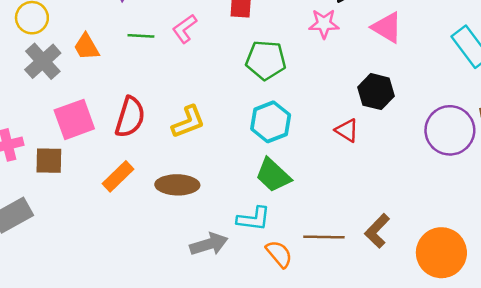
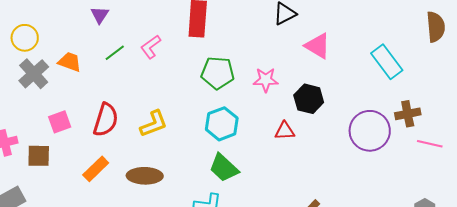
pink star: (324, 24) -> (266, 80), moved
green line: (141, 36) -> (115, 53), turned -40
orange trapezoid: (86, 47) -> (70, 62), turned 140
pink square: (74, 119) -> (60, 122), size x0.7
red triangle: (347, 130) -> (285, 131), turned -35

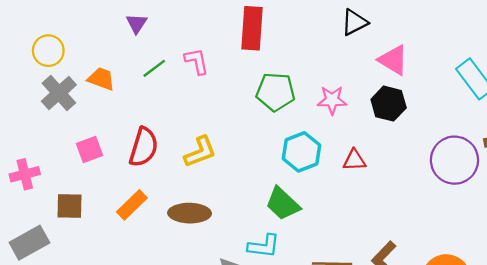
pink L-shape: (151, 47) -> (197, 61), turned 115
black hexagon: (309, 99) -> (389, 104), moved
cyan hexagon: (222, 124) -> (301, 152), moved
brown square: (39, 156) -> (69, 206), moved

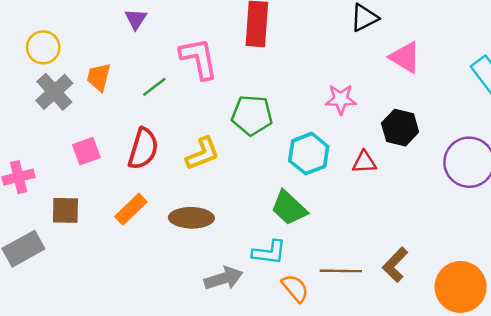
pink L-shape: (197, 61) -> (199, 58), size x1.5
green line: (154, 68) -> (154, 87), moved
orange trapezoid: (101, 79) -> (99, 77), turned -96
green pentagon: (276, 92) -> (252, 115), moved
black hexagon: (389, 104) -> (400, 128), moved

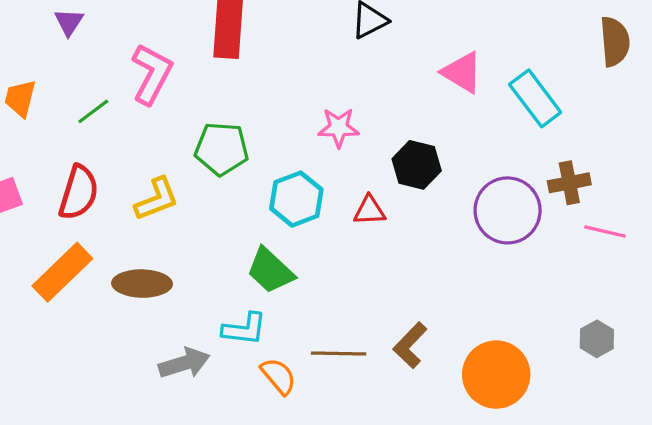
pink triangle: (405, 57) -> (462, 72), moved
pink L-shape: (199, 58) -> (152, 74), turned 39
orange rectangle: (131, 209) -> (62, 272), size x1.4

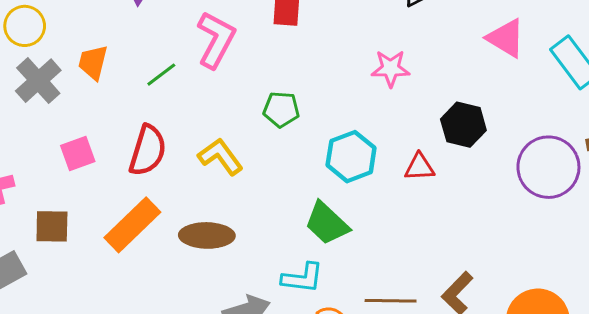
pink star: (339, 128) -> (391, 68), moved
green pentagon: (222, 149) -> (281, 109), size x0.7
yellow L-shape: (157, 199) -> (220, 157), turned -105

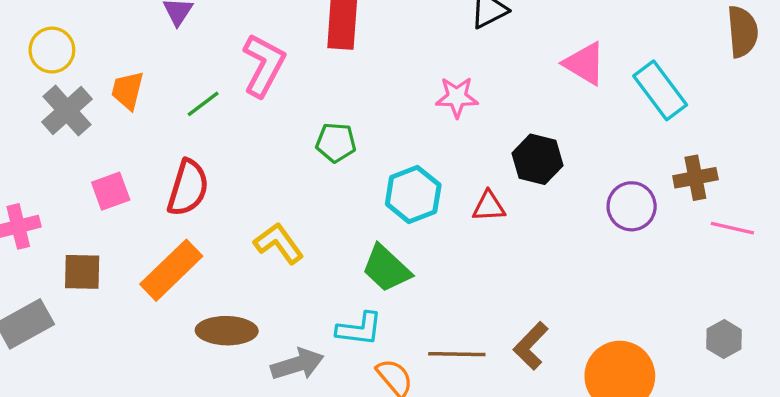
yellow L-shape: (220, 157) -> (279, 243), moved
purple circle: (548, 167) -> (632, 206), size x0.7
brown ellipse: (207, 235) -> (227, 331), moved

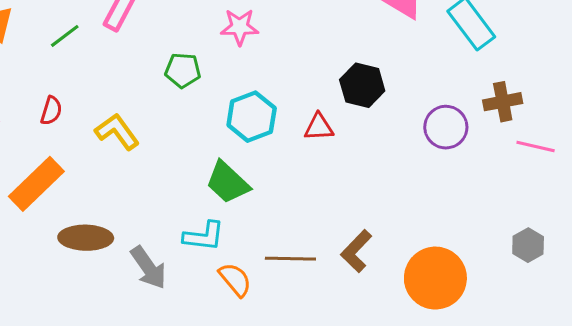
pink star: (457, 97) -> (240, 27), moved
red semicircle: (188, 188) -> (51, 111), size x0.6
yellow L-shape: (279, 243) -> (117, 132), moved
gray arrow: (297, 364) -> (148, 268), turned 72

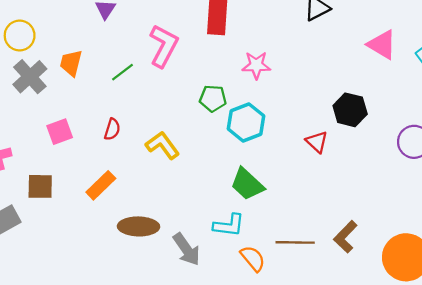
cyan hexagon: (252, 117) -> (246, 122), moved
red triangle: (319, 127) -> (317, 142), turned 45
orange rectangle: (36, 184) -> (101, 185), size x0.7

